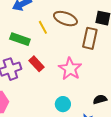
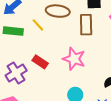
green rectangle: (20, 39) -> (13, 31), moved

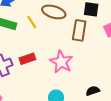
red rectangle: (40, 62) -> (27, 59), turned -63

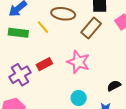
brown rectangle: (79, 30) -> (91, 28), turned 40

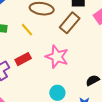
yellow line: (43, 27) -> (27, 30), moved

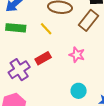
pink star: (57, 57) -> (77, 55), size x0.7

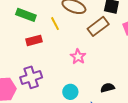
red rectangle: (43, 58) -> (34, 40), moved
purple cross: (19, 70) -> (31, 77), moved

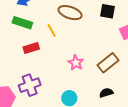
brown rectangle: (98, 26) -> (108, 63), moved

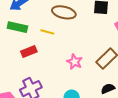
yellow line: (52, 30) -> (47, 32), turned -40

